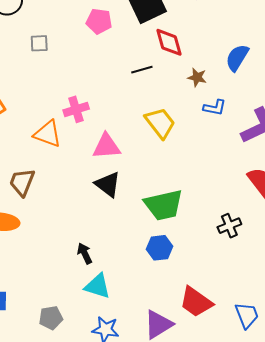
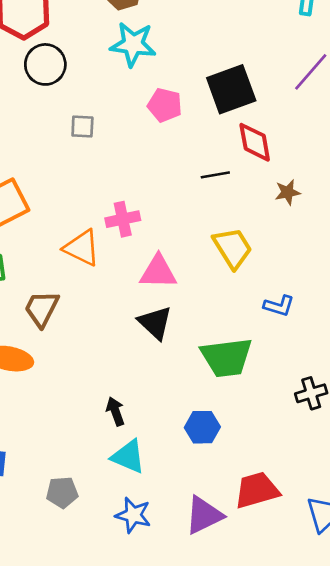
brown star: (197, 77) -> (288, 192), turned -30
blue L-shape: (215, 108) -> (279, 306), moved
blue hexagon: (159, 248) -> (202, 427), moved
red trapezoid: (196, 302) -> (257, 490), turned 123

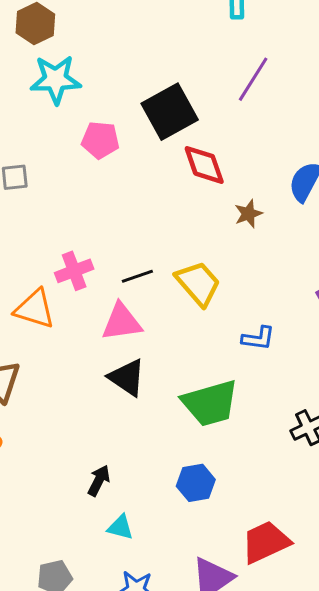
black line: (215, 175) -> (137, 276), moved
black arrow: (115, 411) -> (99, 481), turned 56
cyan triangle: (128, 456) -> (120, 527), size x0.7

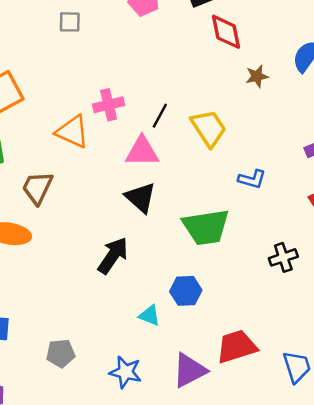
black line: (137, 276) -> (160, 116), turned -50
black arrow: (99, 481) -> (113, 256), moved, size x1.5
cyan triangle: (120, 527) -> (150, 315), moved

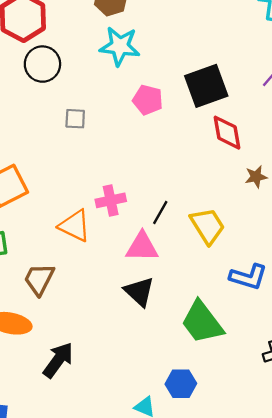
blue L-shape: (252, 179) -> (248, 277), size x1.4
green trapezoid: (206, 227) -> (202, 322), turned 60
black arrow: (113, 256) -> (58, 360), moved

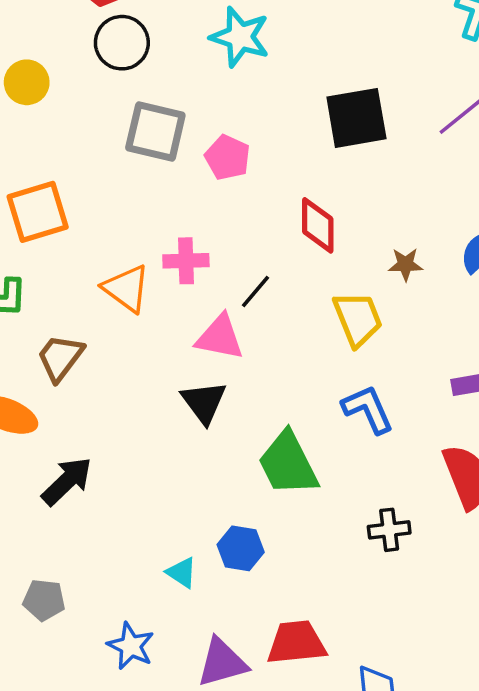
pink pentagon: (148, 100) -> (228, 157), moved
gray square: (75, 119) -> (155, 132), size x1.8
red diamond: (227, 133) -> (318, 225), moved
yellow trapezoid: (207, 226) -> (358, 319), moved
blue L-shape: (248, 277) -> (368, 409), turned -141

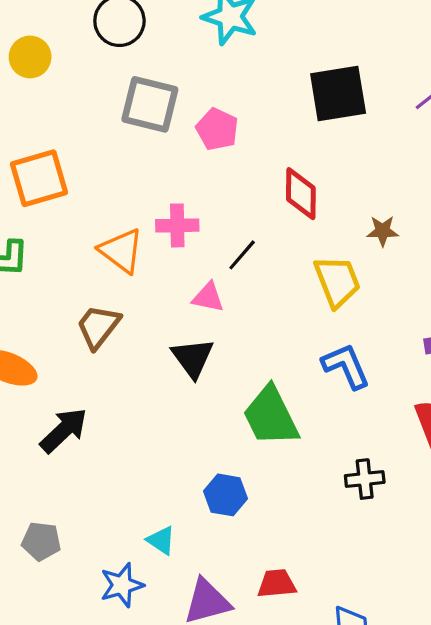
pink triangle: (220, 337) -> (208, 297), size x0.7
brown trapezoid: (60, 358) -> (98, 327), moved
cyan triangle: (182, 573) -> (161, 540), moved
red trapezoid: (296, 643) -> (277, 584), size x0.7
blue star: (131, 646) -> (122, 585), turned 30

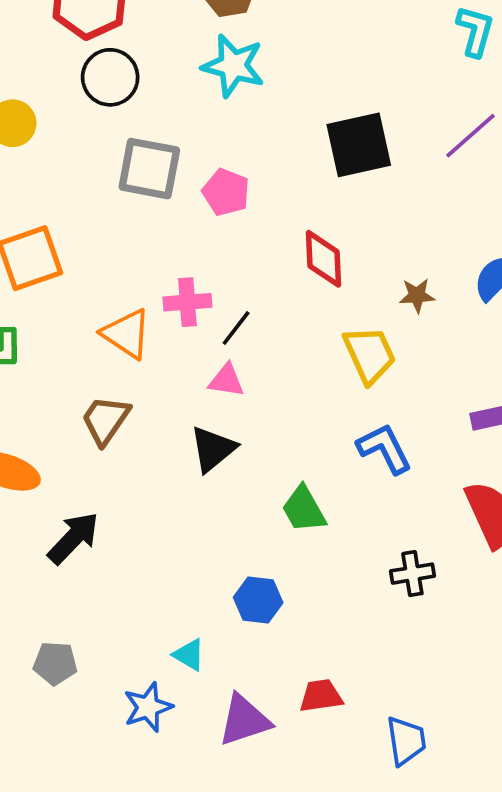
black line: (242, 255) -> (236, 328), moved
black triangle: (193, 358) -> (213, 449), turned 30
green trapezoid: (271, 416) -> (304, 509), size x0.7

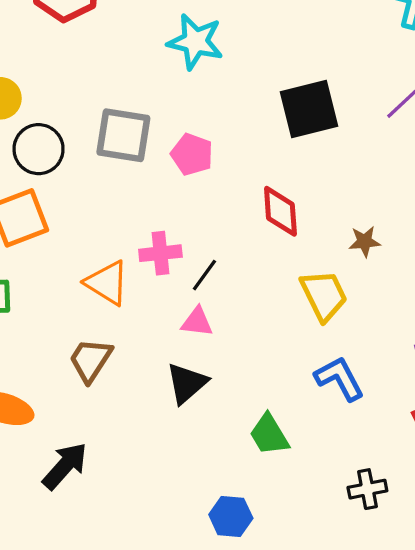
black circle: (110, 77) -> (39, 149), moved

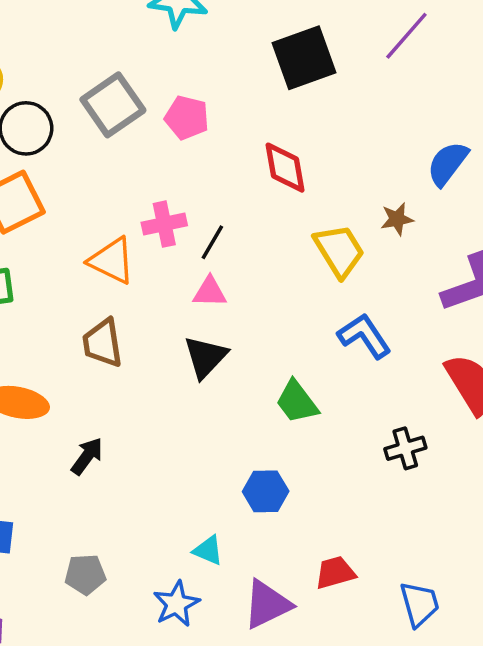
gray square: (123, 135) -> (113, 105), turned -38
brown star: (365, 242) -> (397, 219), moved
brown trapezoid: (90, 360) -> (103, 343), turned -36
black arrow: (65, 466) -> (87, 456), size x0.7

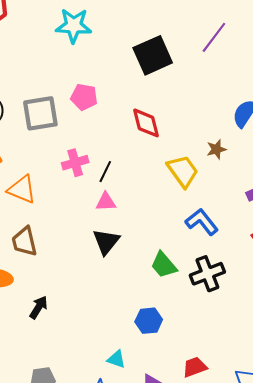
gray square: (113, 105) -> (40, 113), moved, turned 30
orange triangle: (112, 261) -> (22, 189), moved
brown trapezoid: (103, 343) -> (24, 242), moved
black cross: (405, 448) -> (207, 274), moved, size x1.4

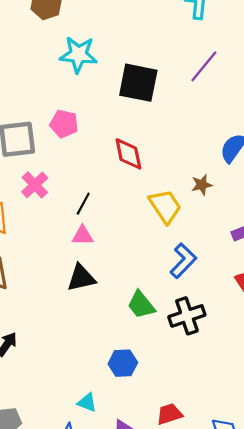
cyan star: (74, 26) -> (78, 55), moved
black square: (153, 55) -> (138, 83), turned 33
pink cross: (75, 163) -> (35, 185), moved, turned -30
blue L-shape: (202, 222) -> (183, 261), turned 80
black triangle: (106, 242) -> (81, 278), turned 36

